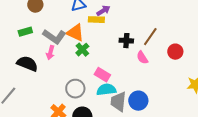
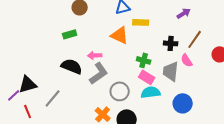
purple arrow: (103, 11) -> (184, 13), moved
gray L-shape: (54, 37) -> (99, 73), moved, turned -70
green cross: (82, 50) -> (144, 60), moved, turned -32
pink arrow: (50, 53) -> (95, 55), turned 72
gray trapezoid: (118, 102) -> (171, 71), moved

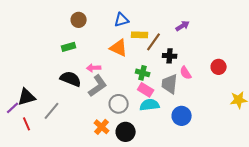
brown line: (195, 39) -> (154, 42), moved

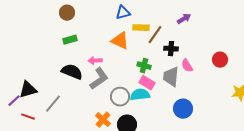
brown circle: (79, 20) -> (67, 13), moved
cyan semicircle: (150, 105) -> (140, 95), moved
red line: (27, 124) -> (28, 117), turned -48

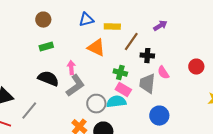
blue triangle: (123, 13) -> (86, 20), moved
yellow rectangle: (141, 28) -> (112, 27), moved
pink arrow: (95, 61) -> (71, 68), turned 88

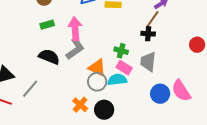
brown line: (131, 42) -> (152, 20), moved
orange triangle: (96, 48) -> (97, 68), moved
pink arrow: (71, 68) -> (75, 29), moved, size x1.6
pink semicircle: (163, 73) -> (181, 91), moved, size x1.6
gray L-shape: (75, 86) -> (75, 49), moved

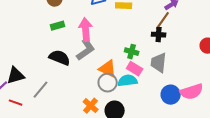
pink semicircle: (181, 91) -> (192, 92), turned -75

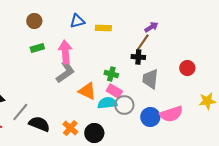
black semicircle: (60, 58) -> (39, 124), moved
gray trapezoid: (159, 63) -> (150, 79), moved
gray circle: (108, 83) -> (124, 105), moved

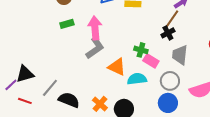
black cross: (138, 57) -> (168, 33), turned -32
pink rectangle: (114, 91) -> (151, 61), moved
gray circle: (124, 105) -> (170, 81), moved
blue circle: (150, 117) -> (168, 103), moved

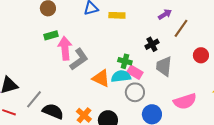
brown line: (172, 19) -> (181, 28), moved
pink arrow: (95, 28) -> (65, 48), moved
cyan semicircle: (137, 79) -> (121, 76), moved
gray circle: (170, 81) -> (135, 92), moved

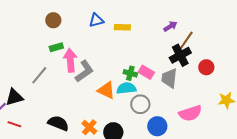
black cross: (152, 44) -> (180, 55), moved, size x1.5
pink rectangle: (135, 72) -> (146, 72), moved
gray line: (34, 99) -> (39, 75), moved

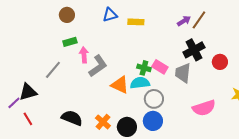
brown line: (186, 40) -> (199, 20), moved
pink arrow: (70, 60) -> (84, 55), size x0.7
red line: (14, 124) -> (28, 119), turned 40
blue circle: (157, 126) -> (153, 121), moved

